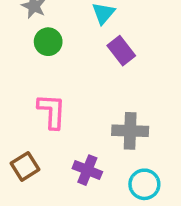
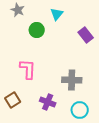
green circle: (48, 42) -> (37, 30), moved
purple rectangle: (121, 51) -> (86, 35), moved

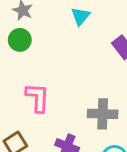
green circle: (37, 30) -> (20, 40), moved

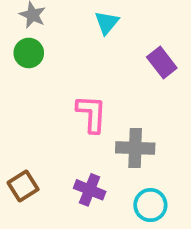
pink L-shape: (38, 98) -> (91, 114), moved

